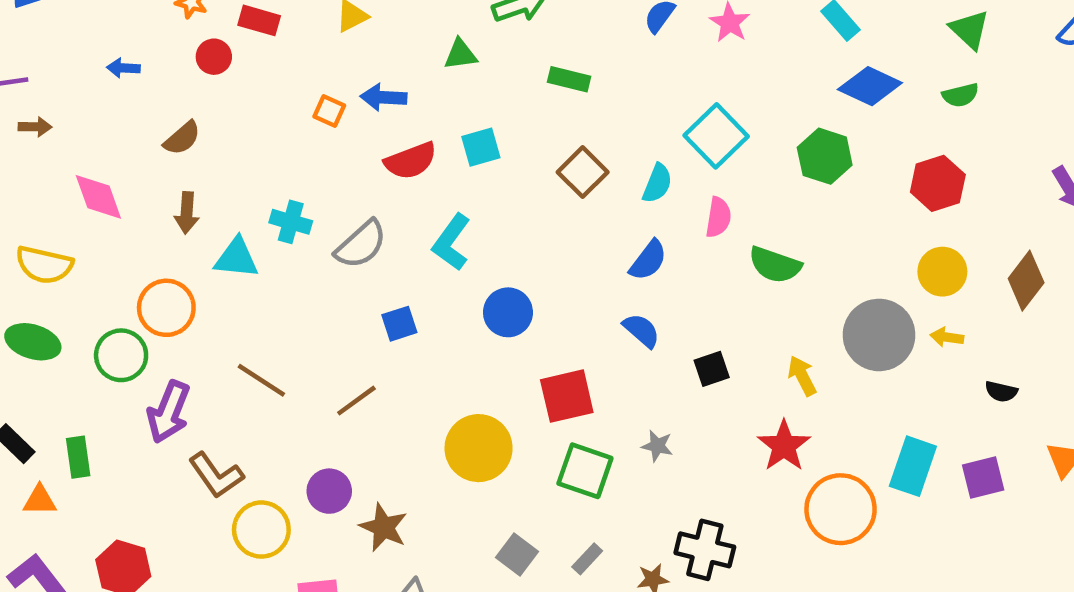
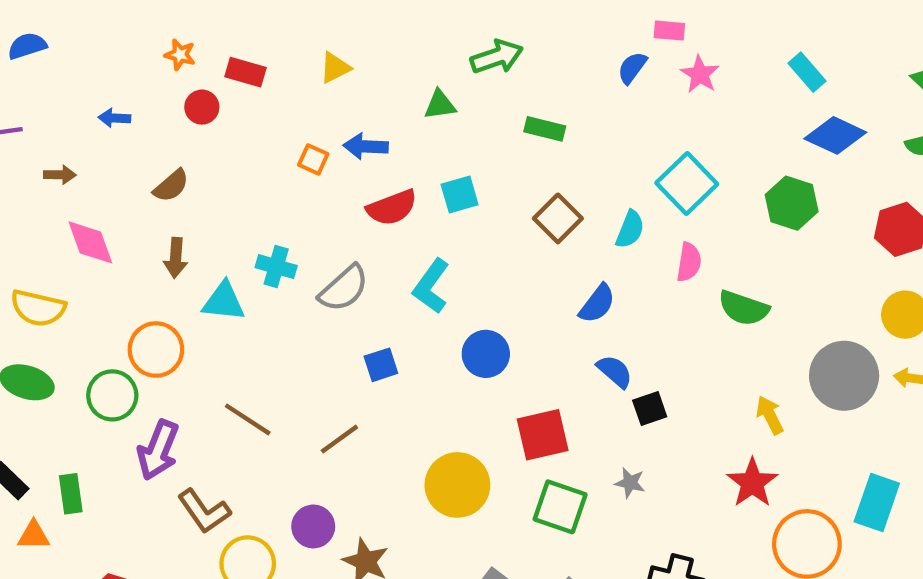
brown arrow: (35, 127) -> (60, 175), moved
blue semicircle: (648, 260) -> (597, 304), moved
black square: (712, 369) -> (650, 409), moved

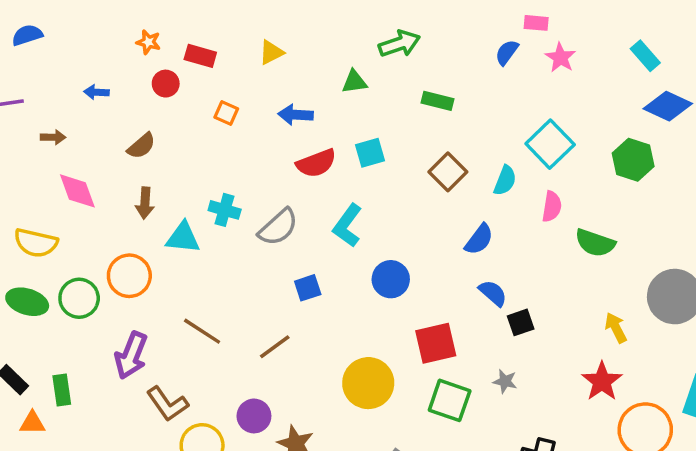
orange square: (313, 159) -> (226, 113), moved
green circle: (112, 395) -> (79, 298), moved

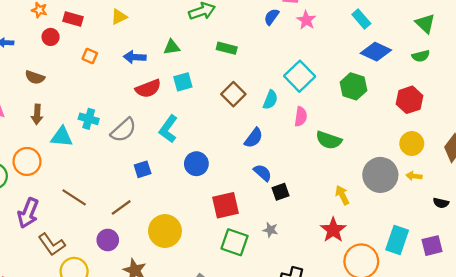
green triangle: (354, 82) -> (172, 47), moved
brown semicircle: (141, 146) -> (35, 77), turned 60
yellow circle: (368, 383) -> (165, 231), moved
purple circle: (254, 416) -> (108, 240), moved

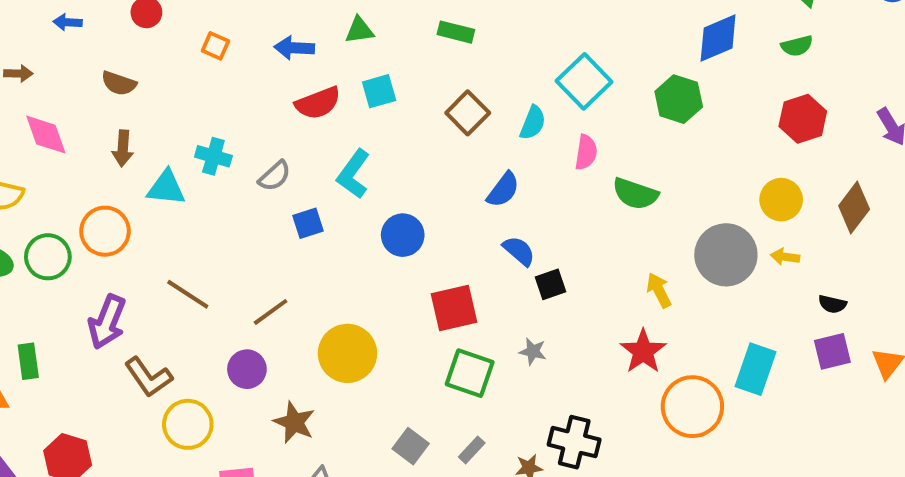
blue diamond: (376, 52) -> (718, 38), turned -48
red hexagon: (410, 100) -> (803, 119), moved
gray semicircle: (123, 130) -> (275, 176), size x0.7
blue square: (143, 169) -> (308, 223), moved
purple square: (432, 246) -> (832, 351), moved

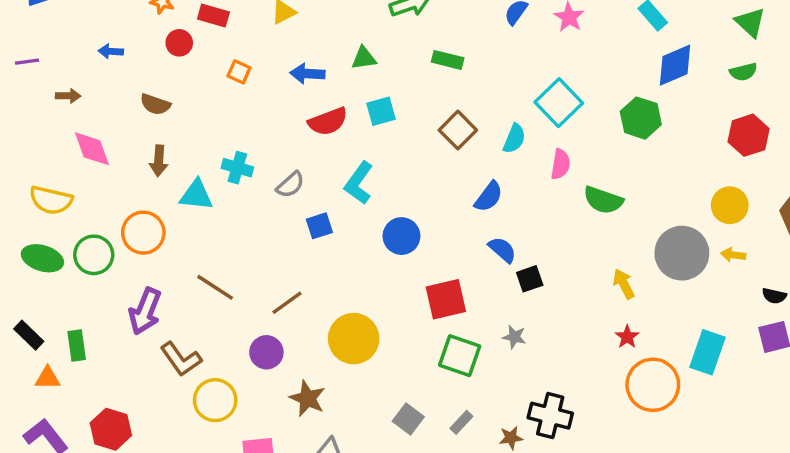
red star: (643, 351) -> (627, 337), moved, size x0.6

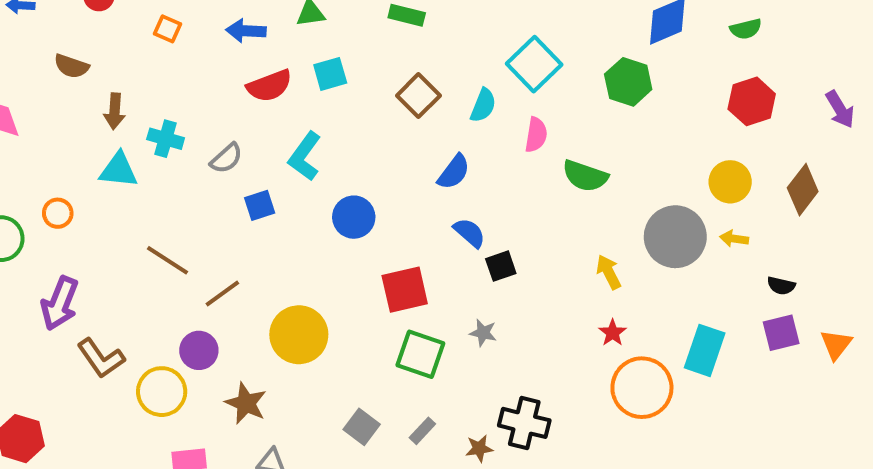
brown arrow: (159, 161) -> (115, 111), moved
orange circle: (143, 233) -> (58, 213), size x0.6
brown line: (215, 287) -> (168, 260), moved
yellow circle: (215, 400) -> (162, 392), moved

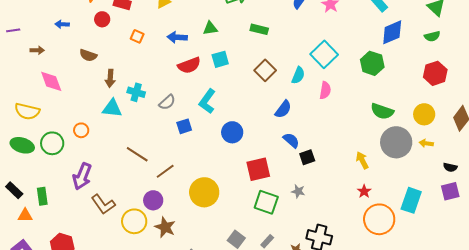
green semicircle: (585, 176) -> (382, 111), moved
brown star: (246, 403) -> (165, 227), moved

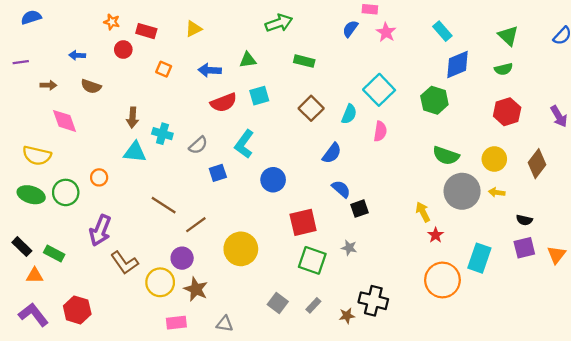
brown semicircle: (88, 55) -> (91, 86), moved
red star: (364, 191) -> (436, 235), moved
green rectangle: (42, 196) -> (54, 253), turned -54

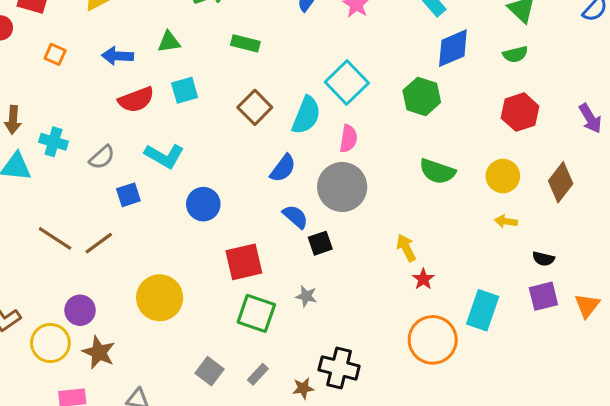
cyan semicircle: (349, 114) -> (306, 115), size x1.4
cyan L-shape: (244, 144) -> (164, 156), turned -96
gray circle: (462, 191) -> (342, 187), moved
brown line: (196, 225) -> (99, 243), moved

